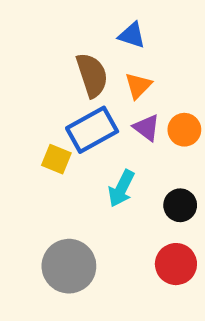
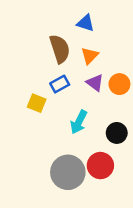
blue rectangle: (92, 130) -> (60, 84), size x0.6
red circle: (176, 264) -> (100, 166), moved
gray circle: (69, 266) -> (68, 172), moved

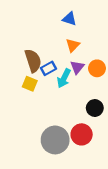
brown semicircle: (60, 49) -> (33, 61), moved
purple triangle: (95, 83) -> (77, 67), turned 32
cyan arrow: (79, 122) -> (64, 78), moved

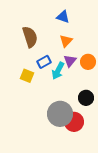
brown semicircle: (33, 61) -> (30, 37), moved
gray circle: (55, 140) -> (60, 114), moved

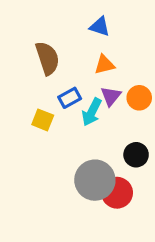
orange triangle: (66, 41) -> (104, 65), turned 32

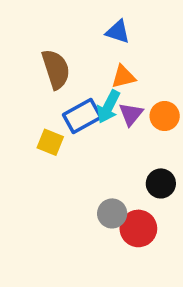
blue rectangle: (70, 98) -> (82, 116), size x1.4
cyan arrow: (92, 112) -> (108, 107), moved
gray circle: (95, 180) -> (112, 213), size x0.6

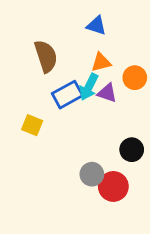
purple triangle: (131, 114) -> (107, 93), turned -50
orange circle: (165, 116) -> (135, 78), moved
yellow square: (50, 142) -> (32, 125), moved

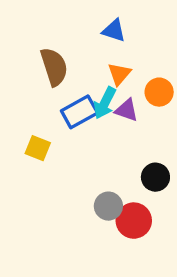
orange triangle: (101, 62) -> (119, 74), turned -35

